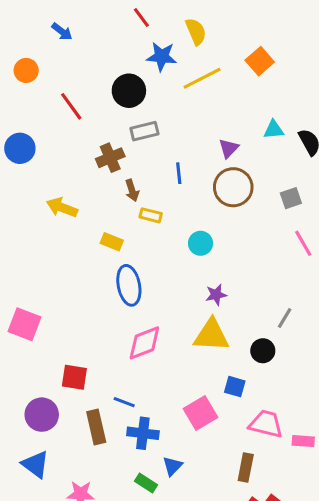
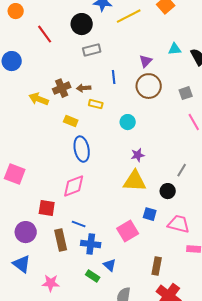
brown cross: (110, 158) -> (62, 88), moved
brown arrow: (132, 190) -> (84, 88), turned 104
pink diamond: (144, 343) -> (74, 186), moved
pink trapezoid: (266, 424) -> (179, 224), moved
blue triangle: (172, 466) -> (110, 265), turned -32

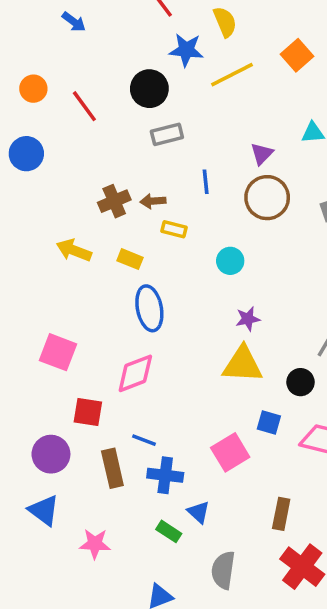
orange circle: (16, 11) -> (33, 89), moved
yellow arrow: (39, 99) -> (74, 250), moved
pink square: (15, 174) -> (58, 352), moved

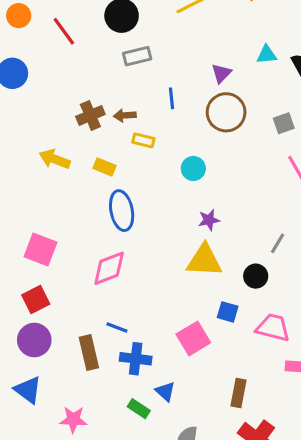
red square: (88, 412) -> (36, 299), moved, turned -36

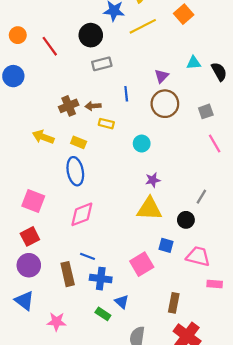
blue ellipse: (122, 211) -> (75, 171), moved

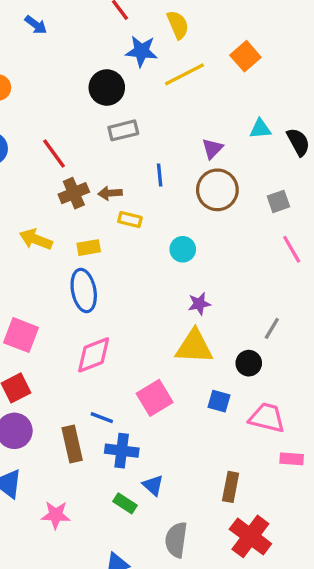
red line: (50, 46) -> (54, 154), moved
yellow rectangle: (79, 142) -> (89, 248), turned -32
pink square: (142, 264) -> (155, 398), moved

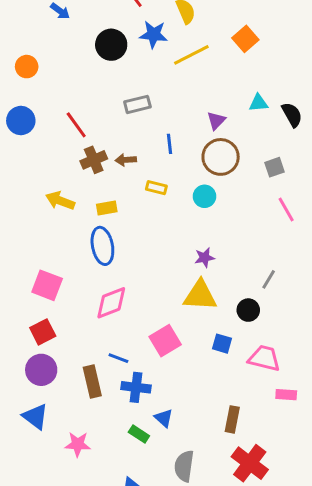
black circle: (107, 88) -> (111, 45), moved
yellow rectangle: (130, 220) -> (156, 188), moved
cyan circle: (183, 249) -> (205, 196), moved

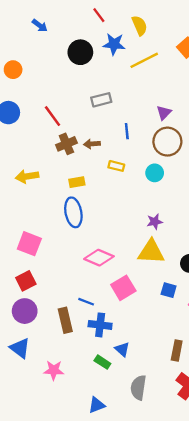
yellow arrow: (60, 201) -> (27, 176), moved, turned -30
pink diamond: (111, 303) -> (99, 258), moved, turned 44

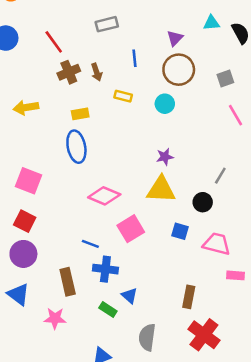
brown arrow: (92, 144) -> (97, 72), turned -105
red square: (26, 281) -> (25, 221), turned -36
brown rectangle: (65, 320) -> (68, 282), moved

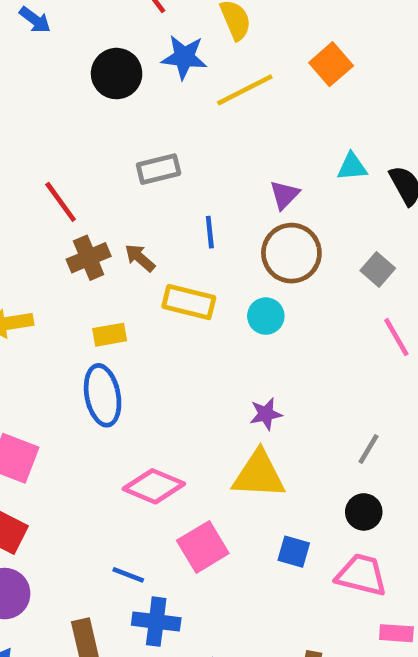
brown arrow: (97, 72) -> (140, 258), turned 150
gray square: (225, 78) -> (378, 269), turned -30
yellow rectangle: (123, 96) -> (189, 302), size x1.5
black circle: (203, 202) -> (364, 512), moved

